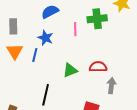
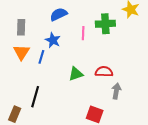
black line: (46, 95) -> (35, 97), moved

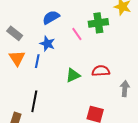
gray rectangle: (21, 27) -> (15, 33), turned -49
pink line: (83, 33) -> (77, 34), turned -32
gray arrow: (116, 91) -> (125, 89), moved

